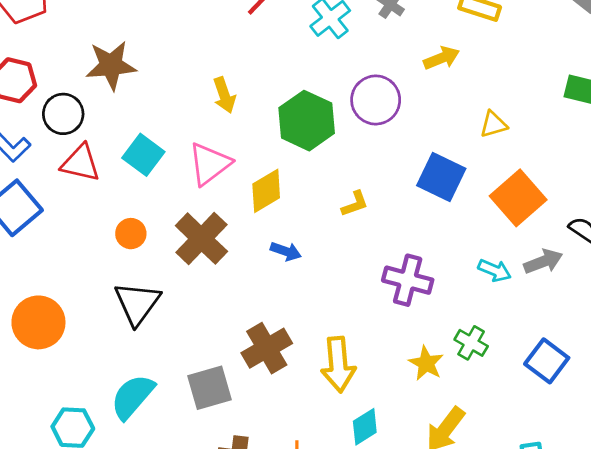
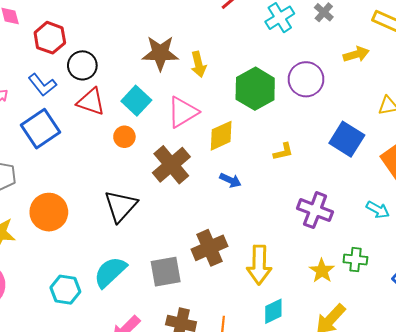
brown star: (111, 65) -> (160, 53), moved
orange circle: (131, 234) -> (124, 137), moved
green cross: (471, 343) -> (355, 260), turned -30

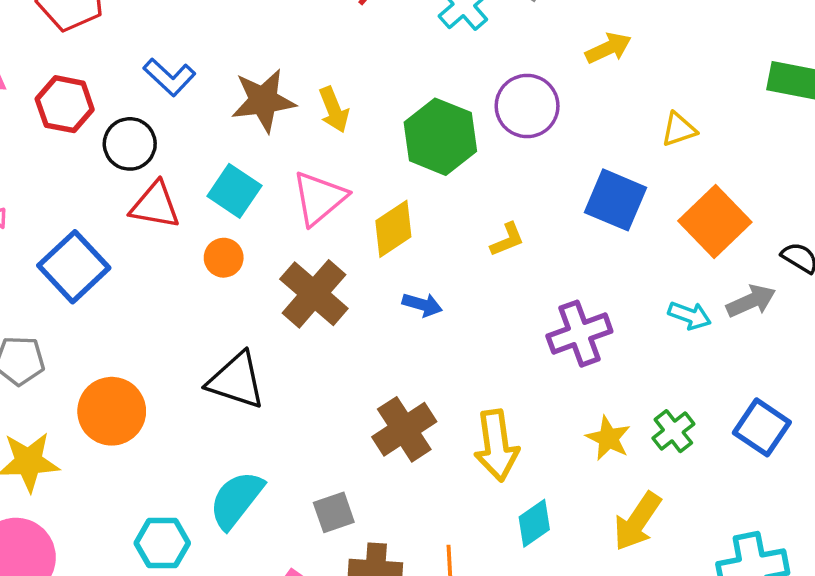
blue L-shape: (42, 85) -> (169, 77), moved
black triangle: (121, 206) -> (236, 381), turned -45
purple cross: (315, 210) -> (579, 334), turned -32
green cross: (355, 260) -> (673, 431), moved, turned -35
gray square: (166, 272) -> (334, 512), moved, size x0.7

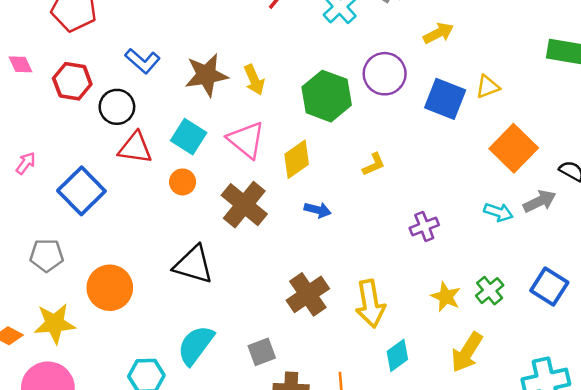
pink triangle: (319, 198) -> (246, 140), turned -39
blue square: (616, 200) -> (445, 99), moved
purple cross: (579, 334) -> (424, 226), size x0.7

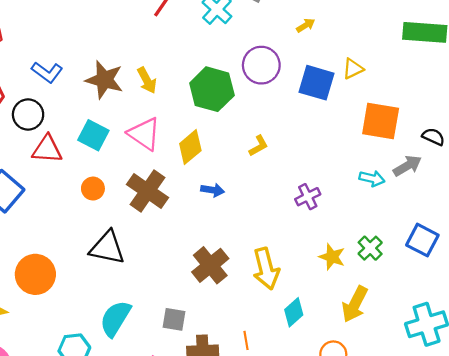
yellow arrow: (438, 33) -> (306, 25), size x0.7
brown star: (206, 75) -> (104, 80), turned 30
orange square: (514, 148) -> (381, 121), turned -30
orange circle: (183, 182) -> (93, 189), moved
gray square: (262, 352) -> (174, 319), turned 35

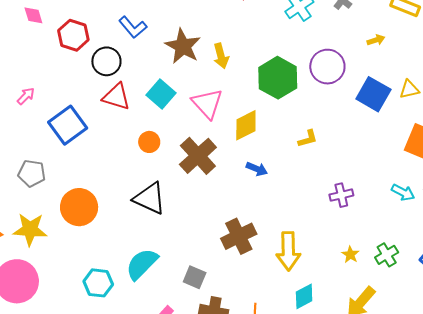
yellow star: (332, 257) -> (350, 255), size x0.7

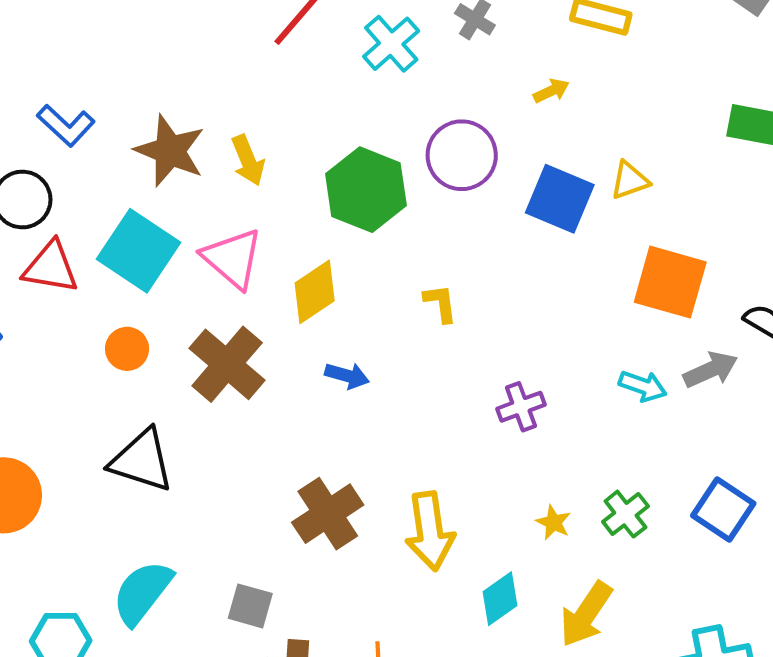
cyan square: (161, 94) -> (139, 251), size x1.4
yellow L-shape: (308, 139) -> (440, 303), turned -75
cyan diamond: (304, 296) -> (500, 599), moved

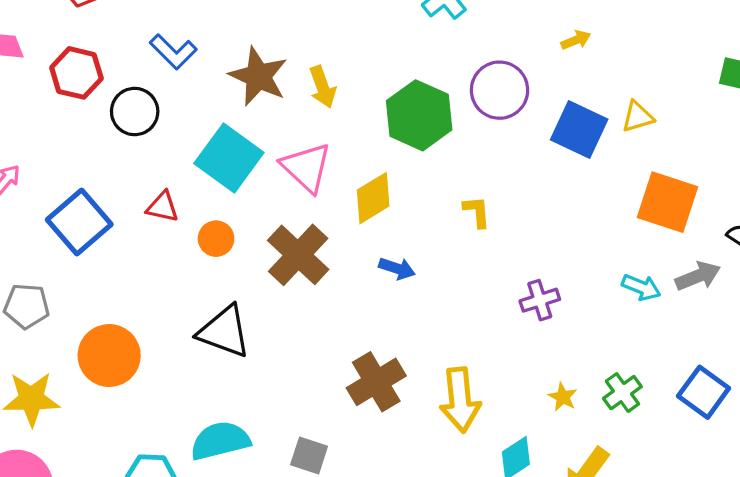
red triangle: (51, 267) -> (163, 207), moved, size x0.7
cyan semicircle: (142, 593) -> (220, 441), turned 36

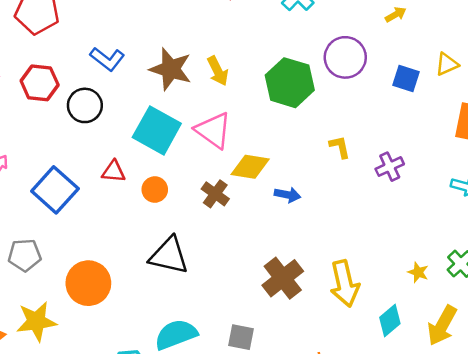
blue square: (579, 129) -> (406, 79), size x0.7
yellow diamond: (373, 198) -> (250, 167), moved, turned 48
brown cross: (298, 255) -> (215, 194), size x0.6
purple cross: (540, 300) -> (390, 167), moved

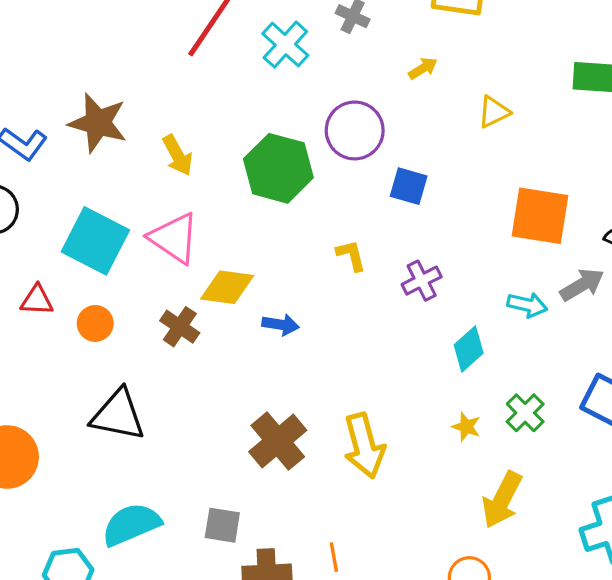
yellow triangle: (447, 64) -> (494, 112), moved
brown star: (171, 69) -> (98, 123), moved
blue square: (406, 79) -> (409, 186), moved
cyan diamond: (390, 321) -> (469, 349), moved

